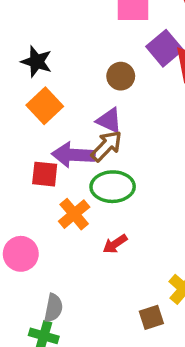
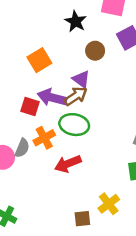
black star: (37, 62) -> (76, 21), moved
red arrow: (115, 244) -> (68, 164), size x1.5
gray semicircle: (53, 308) -> (22, 148), moved

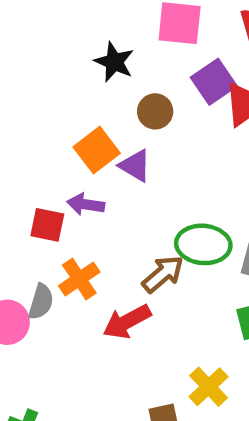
orange square: (39, 60) -> (97, 150), moved
brown arrow: (76, 96) -> (163, 274), moved
purple arrow: (52, 97) -> (86, 204), size x0.7
green ellipse: (74, 125) -> (203, 244), moved

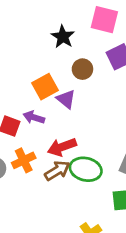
green ellipse: (203, 244) -> (86, 169), moved
brown arrow: (163, 274) -> (57, 171), moved
red arrow: (127, 322) -> (62, 147), moved

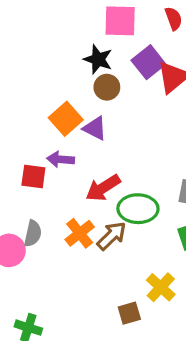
black star: (63, 37) -> (98, 59), moved
orange cross: (24, 160) -> (80, 233), moved
brown arrow: (57, 171) -> (112, 236), moved

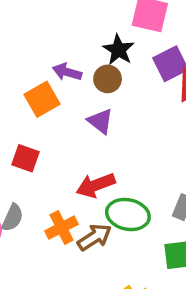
brown circle: (107, 87) -> (108, 79), moved
orange square: (66, 119) -> (42, 99), moved
purple arrow: (61, 159) -> (67, 72), moved

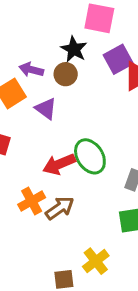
purple triangle: (100, 121) -> (46, 109), moved
green ellipse: (128, 214) -> (90, 156), moved, turned 48

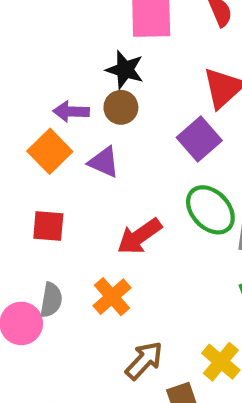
purple square: (118, 59) -> (199, 139), moved
green ellipse: (90, 156) -> (210, 210), moved
brown arrow: (60, 208) -> (144, 360), moved

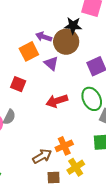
black star: (125, 70) -> (73, 26), turned -30
brown circle: (121, 107) -> (66, 42), size x1.6
orange cross: (112, 297) -> (64, 146), moved

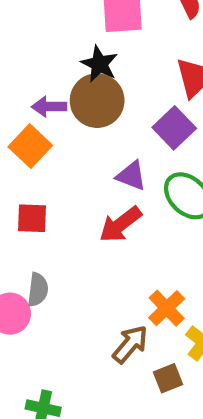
black star: (73, 26) -> (99, 64), turned -30
purple triangle: (51, 63) -> (131, 176), moved

